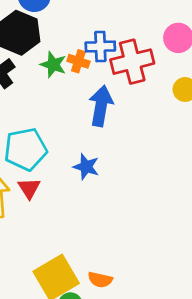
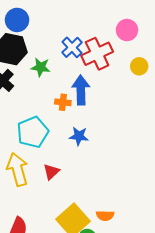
blue cross: (100, 47) -> (72, 47), turned -30
orange cross: (78, 61) -> (63, 102), moved
red triangle: (29, 188) -> (51, 172), moved, turned 30

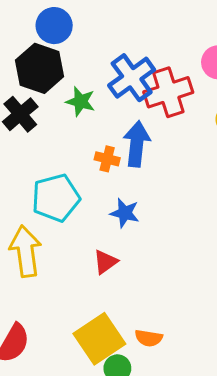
blue cross: (72, 47) -> (132, 78), size x1.4
red triangle: (51, 172) -> (105, 262), moved

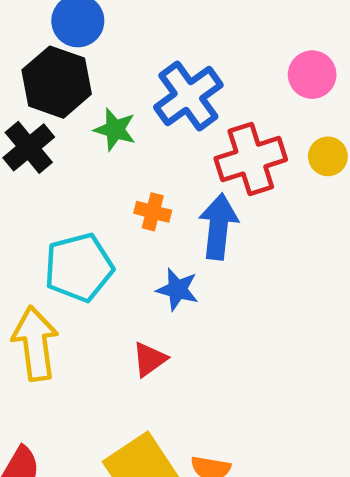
red cross: (168, 92) -> (251, 159), moved
blue arrow: (137, 144) -> (218, 227), moved

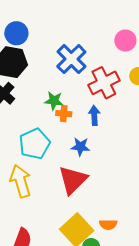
green star: (115, 130) -> (54, 101), moved
blue arrow: (218, 227) -> (94, 115), size x0.7
red triangle: (149, 359) -> (73, 180), size x1.8

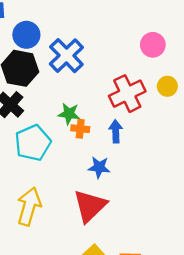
blue cross: (71, 59) -> (66, 56), moved
cyan pentagon: (35, 144) -> (33, 143), moved
yellow arrow: (21, 181) -> (29, 206), turned 32

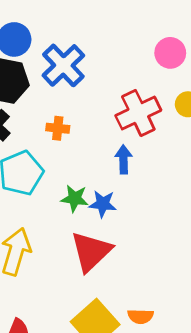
green star: (69, 114) -> (75, 198), moved
orange cross: (80, 129) -> (58, 128), moved

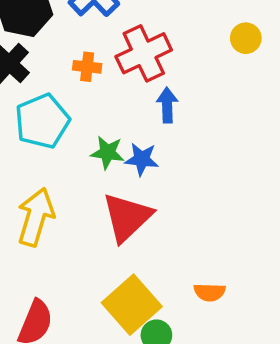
red cross: (138, 113) -> (144, 53), moved
orange semicircle: (141, 316) -> (210, 292), moved

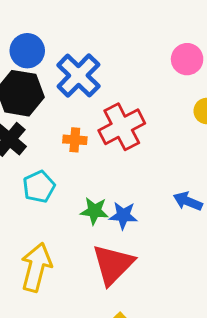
blue arrow: (167, 105) -> (188, 201), moved, turned -64
cyan pentagon: (42, 121) -> (39, 187), size x0.7

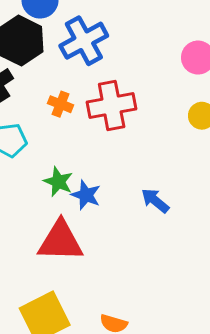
red triangle: (113, 264) -> (60, 241), turned 30

